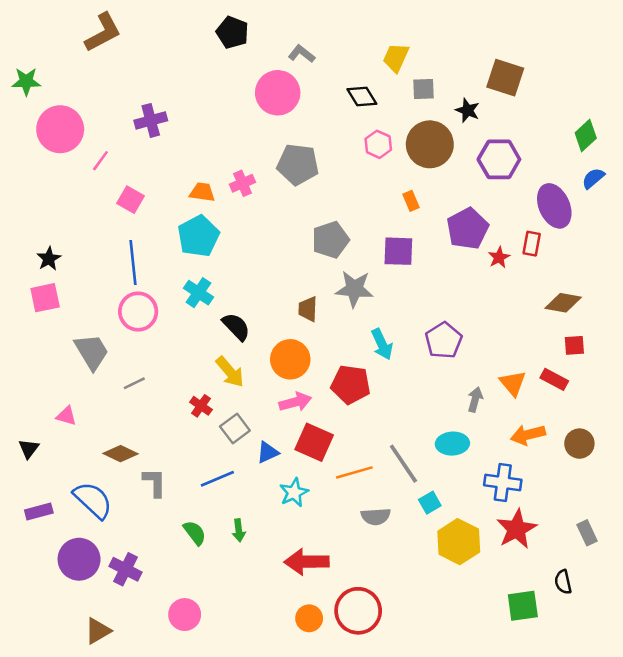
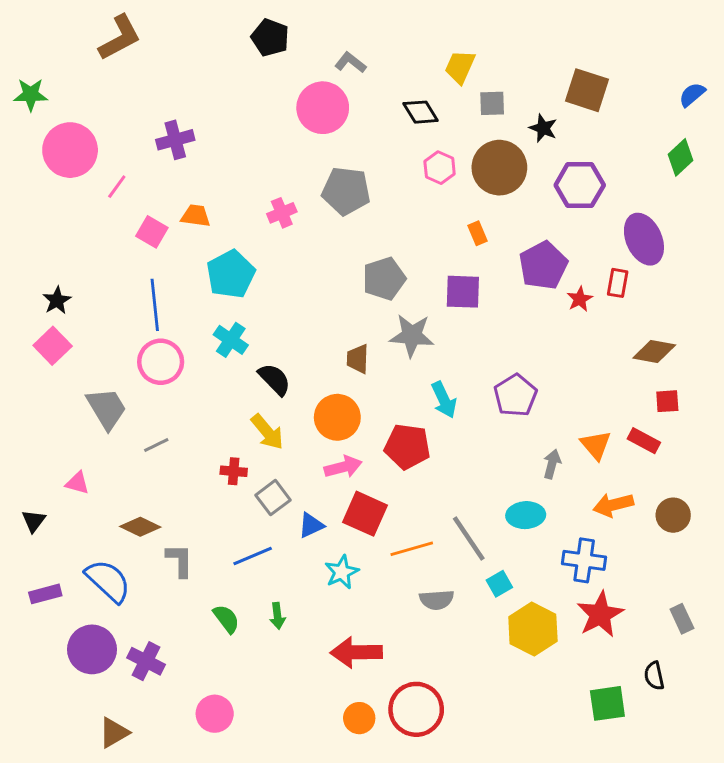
blue semicircle: (593, 178) -> (692, 95), moved
orange trapezoid: (202, 192) -> (196, 216), moved
pink square: (45, 298) -> (53, 346), turned -32
red cross: (201, 406) -> (234, 471), turned -30

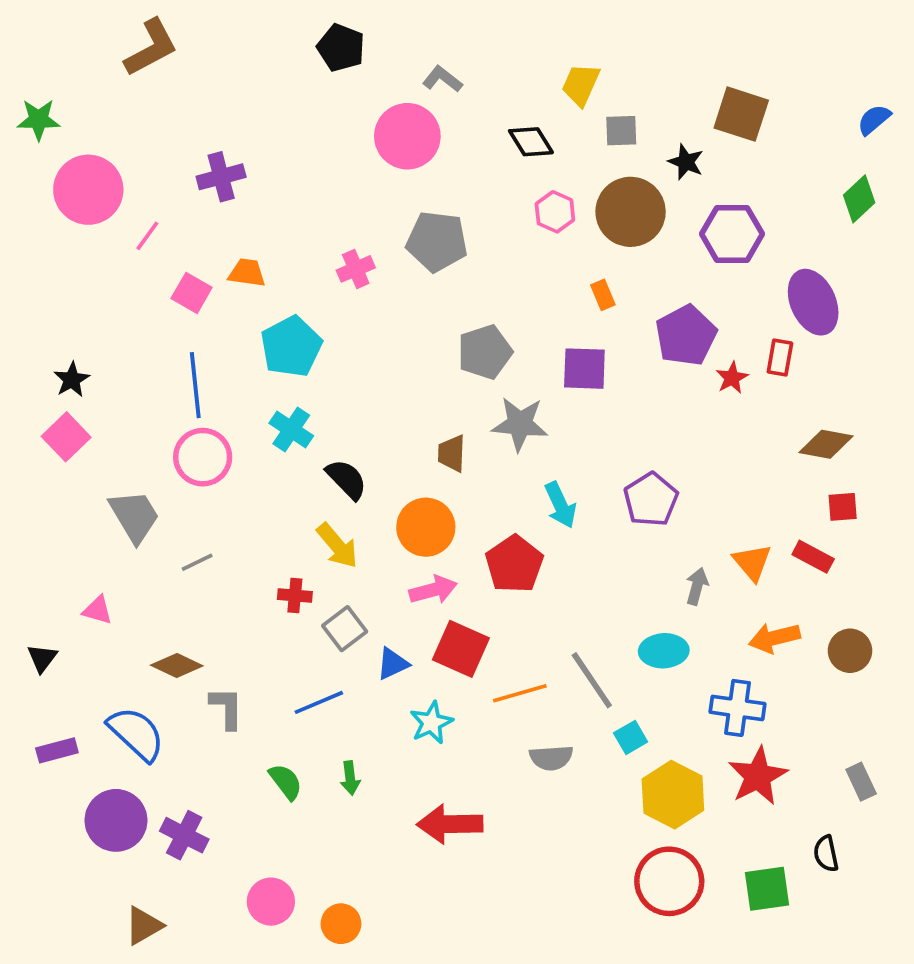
red pentagon: (407, 446) -> (514, 564), turned 30
red circle: (416, 709) -> (669, 881), moved
orange circle: (359, 718) -> (341, 924), moved

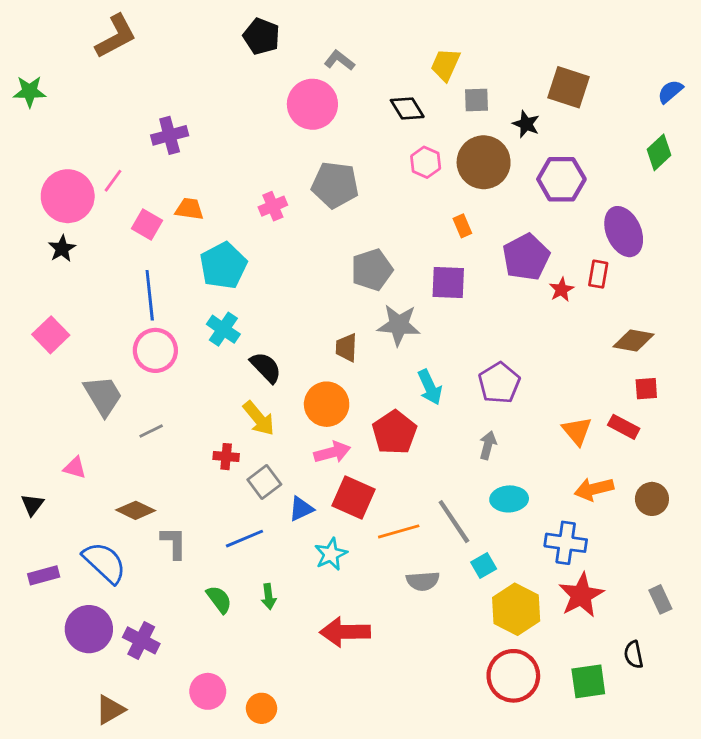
pink circle: (88, 190) -> (68, 196), moved
black star: (72, 380) -> (62, 249), moved
gray arrow: (697, 586) -> (488, 445), moved

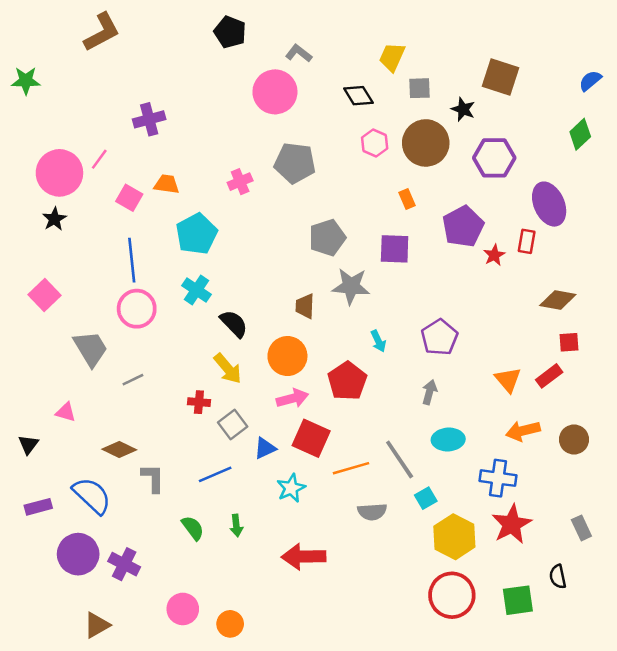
cyan arrow: (430, 387) -> (378, 341), size x0.7
red rectangle: (624, 427) -> (549, 376), turned -65

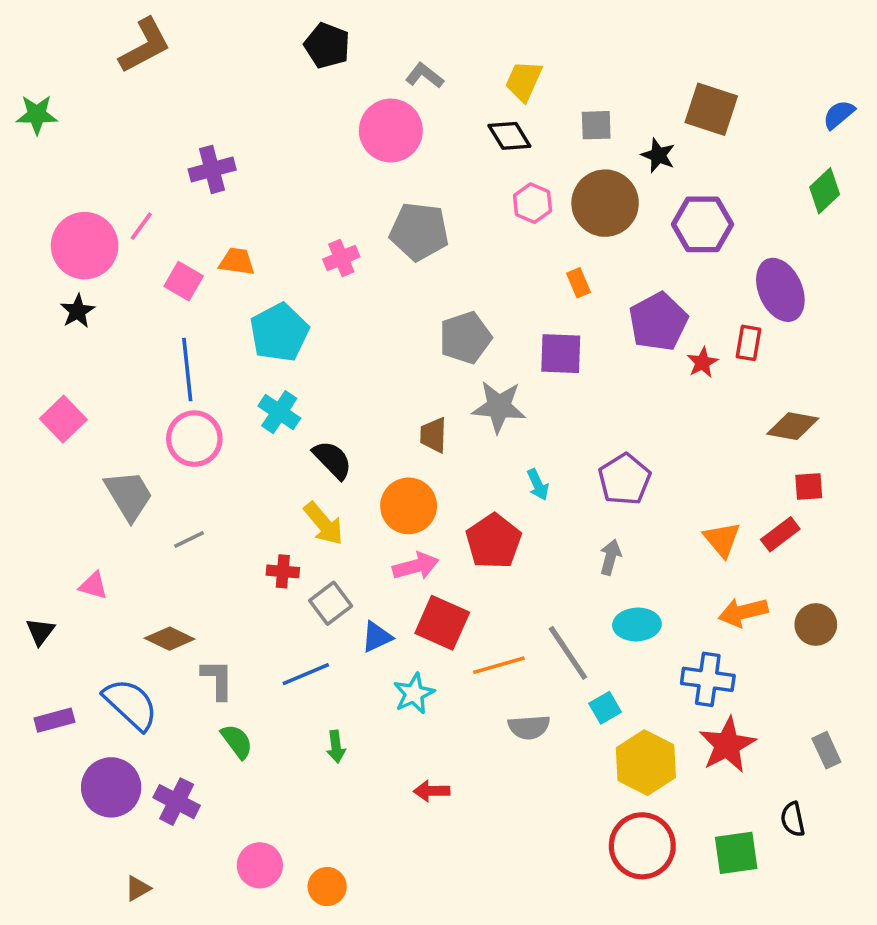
yellow trapezoid: (392, 57) -> (524, 81), moved
green semicircle: (193, 528) -> (237, 741), moved
red arrow: (304, 557) -> (432, 791), size x0.6
brown triangle: (97, 625) -> (138, 888), size x0.7

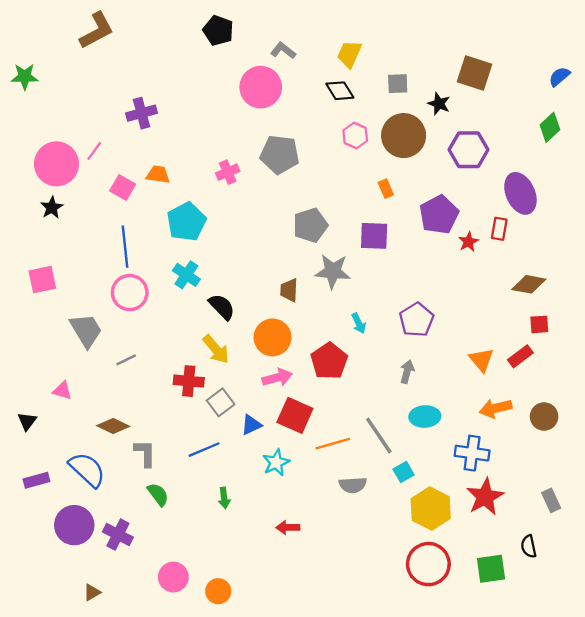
pink square: (63, 419) -> (42, 280), turned 32
red cross: (283, 571) -> (189, 381), size x1.4

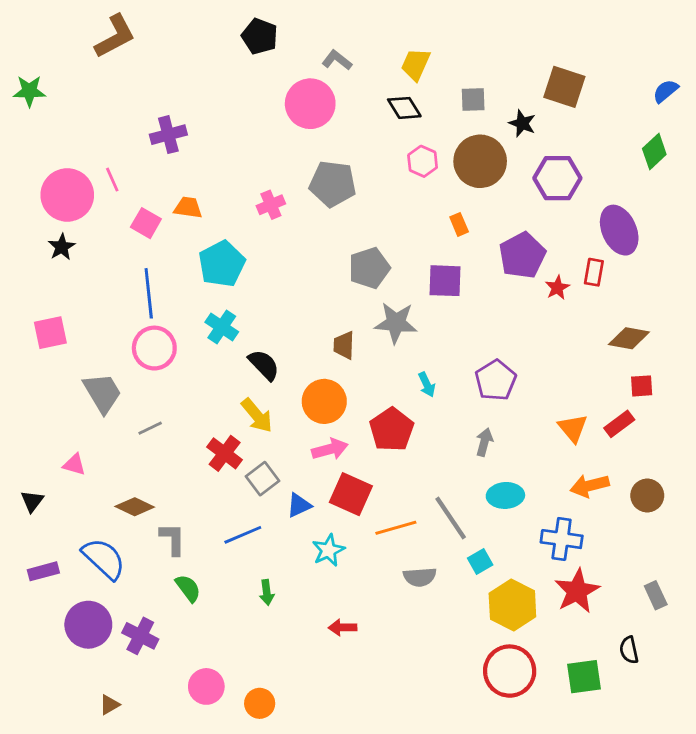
pink line: (94, 151) -> (112, 180), turned -60
red cross: (189, 381) -> (225, 453), turned 32

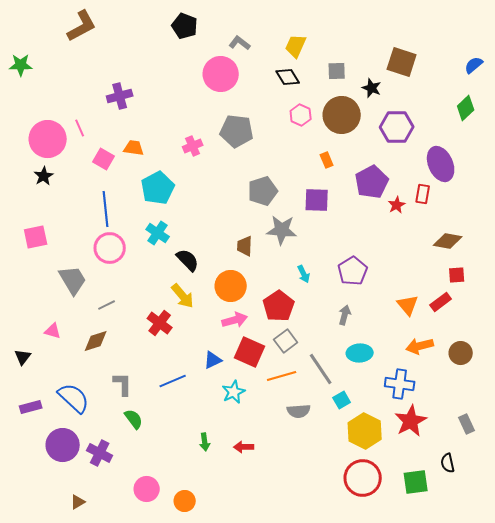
gray square: (262, 479) -> (286, 341), moved
brown diamond: (135, 507) -> (96, 341), moved, turned -44
green arrow: (267, 592) -> (205, 442), moved

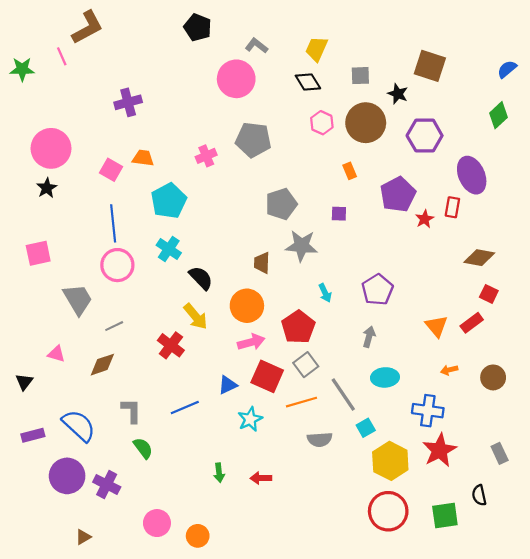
pink line: (80, 128) -> (62, 56), moved
purple square: (317, 200) -> (339, 214), size x0.6
red square: (457, 275) -> (489, 294), turned 30
orange arrow: (420, 346) -> (449, 370), size x0.6

